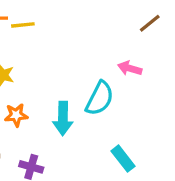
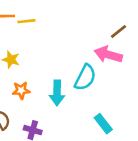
brown line: (150, 23) -> (119, 31), moved
pink arrow: (130, 68) -> (108, 54), size x1.5

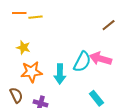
pink arrow: (108, 54) -> (100, 59), moved
orange star: (21, 90) -> (31, 72), size x1.5

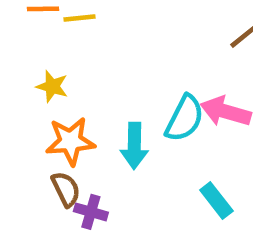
brown semicircle: (16, 95) -> (66, 189), moved

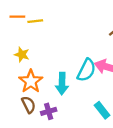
orange star: (70, 141) -> (31, 81), turned -30
purple cross: (91, 212) -> (49, 111), moved, turned -32

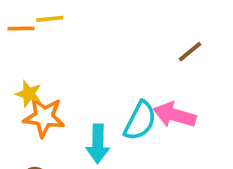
yellow line: (35, 21) -> (50, 19), moved
orange star: (31, 81) -> (44, 117), moved, turned -30

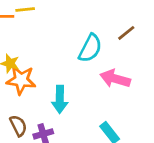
cyan semicircle: (140, 121) -> (90, 48), moved

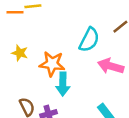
orange star: (21, 80) -> (52, 64), moved

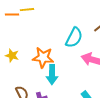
yellow star: (20, 53) -> (12, 56), moved

